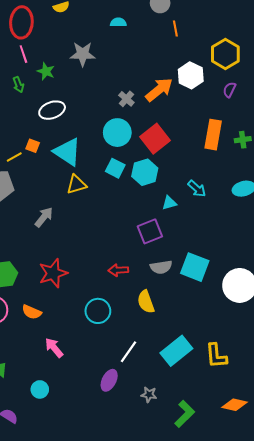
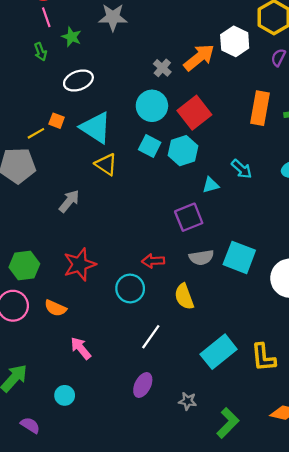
yellow triangle: (76, 185) -> (106, 164), turned 50
cyan circle: (98, 311) -> (130, 288), moved
white line: (128, 352) -> (151, 337), moved

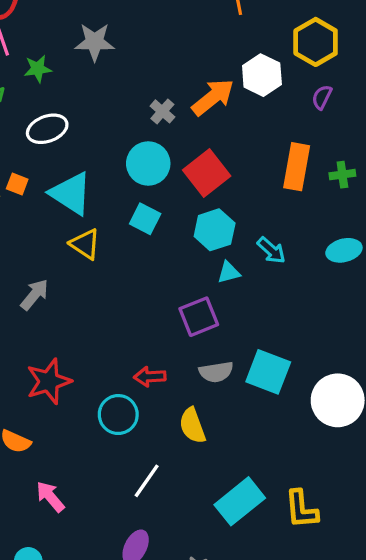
green star: (72, 37) -> (38, 69), turned -30
cyan hexagon: (183, 151) -> (215, 230), moved

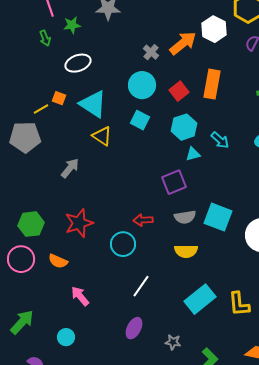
orange rectangle: (297, 167) -> (212, 84), moved
red square: (207, 173) -> (179, 91), size x0.7
yellow semicircle: (192, 426) -> (186, 251), moved, turned -70

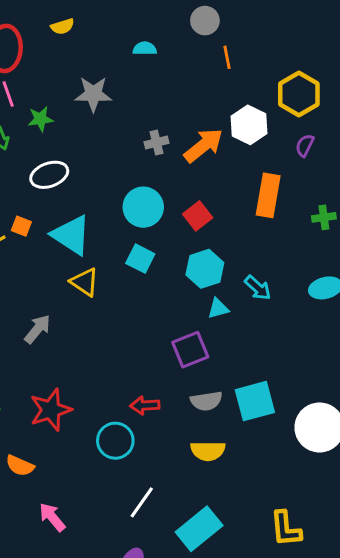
gray cross: (151, 52) -> (156, 142), moved, turned 35
orange rectangle: (212, 84) -> (268, 195), moved
cyan square: (218, 217) -> (255, 401), turned -36
cyan rectangle: (200, 299) -> (199, 529), moved

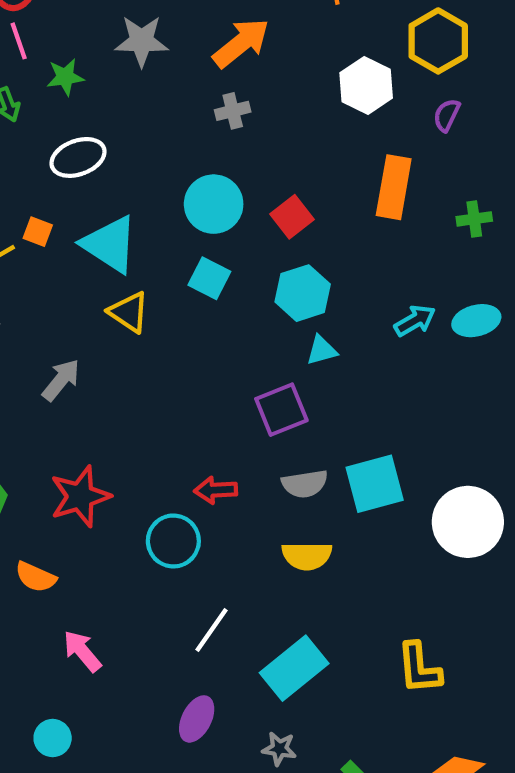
orange arrow: (203, 145) -> (241, 43), moved
cyan arrow: (258, 288) -> (415, 321), moved, turned -72

